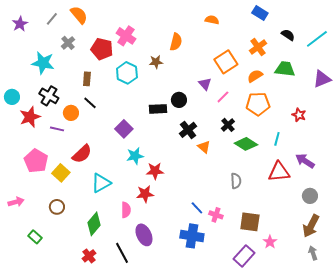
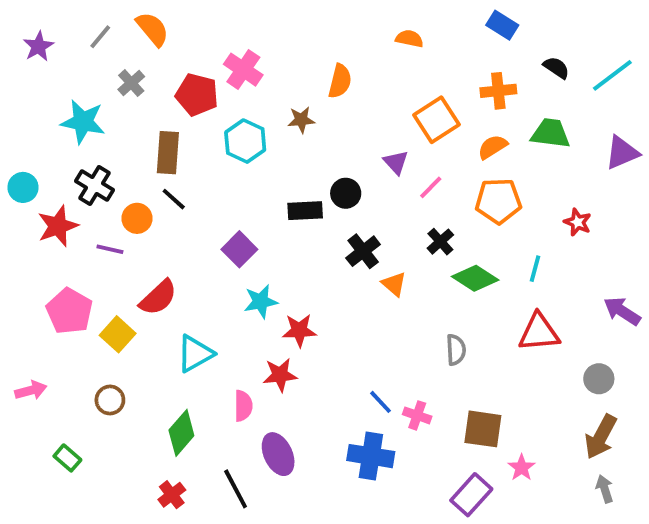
orange cross: (258, 47) -> (498, 91), turned 30
brown rectangle: (87, 79) -> (168, 153), size x1.5
purple arrow: (305, 161) -> (622, 311), moved

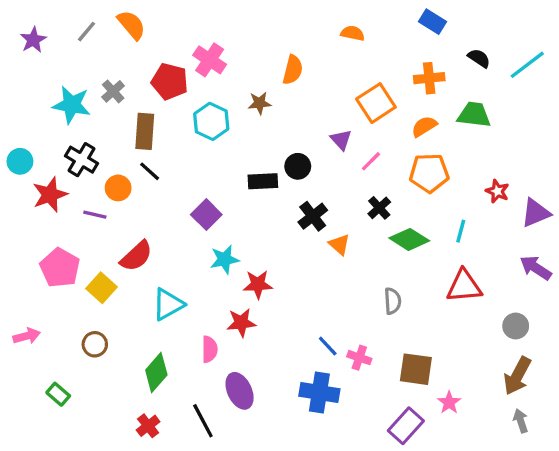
gray cross: (131, 83) -> (113, 91), moved
purple triangle: (622, 153) -> (536, 213), moved

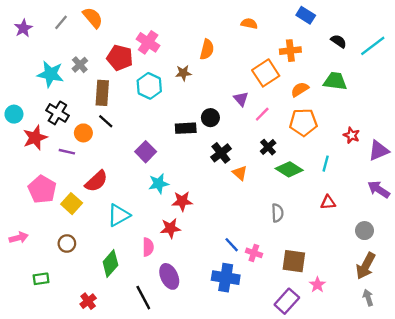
orange cross: (429, 78) -> (290, 51), moved
red triangle: (464, 286) -> (328, 202), size x0.6
green rectangle: (58, 394) -> (41, 279), turned -49
red cross: (148, 426) -> (88, 301), moved

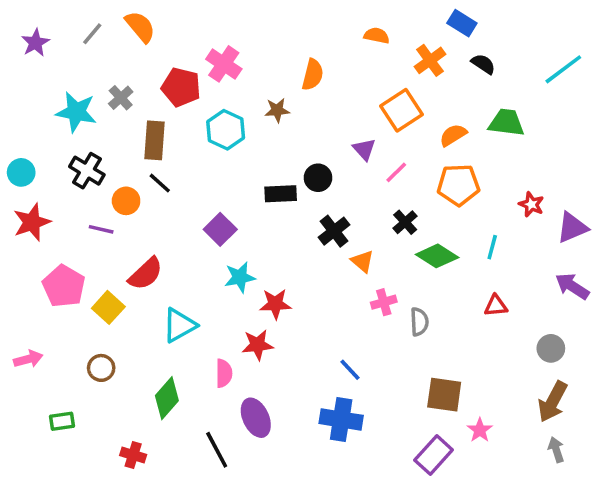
black semicircle: (339, 41) -> (483, 64), moved
orange cross: (290, 51) -> (430, 60), moved, turned -30
red star: (35, 138) -> (32, 222), moved
pink cross: (254, 253) -> (384, 302), moved, turned -35
red cross: (88, 301) -> (133, 455), turned -35

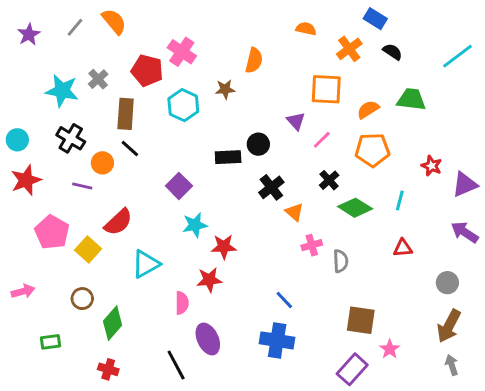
orange square: (402, 110) -> (326, 89), turned 36
green diamond: (167, 398) -> (113, 323), moved

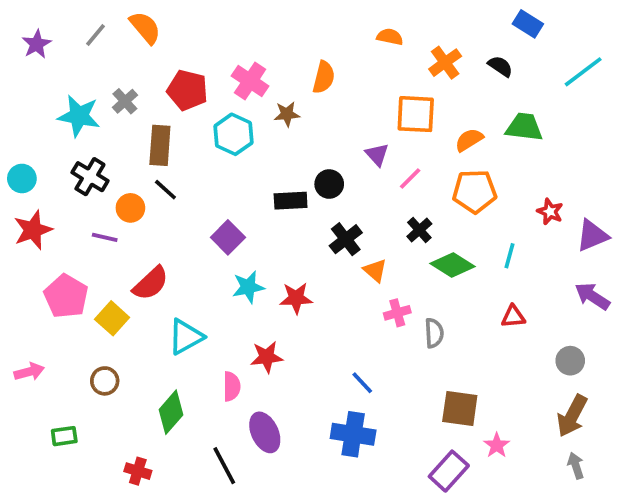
blue rectangle: (375, 19) -> (528, 24), moved
pink cross: (182, 52) -> (250, 81), moved
red star: (224, 247) -> (296, 298), moved
green diamond: (113, 323) -> (171, 412), moved

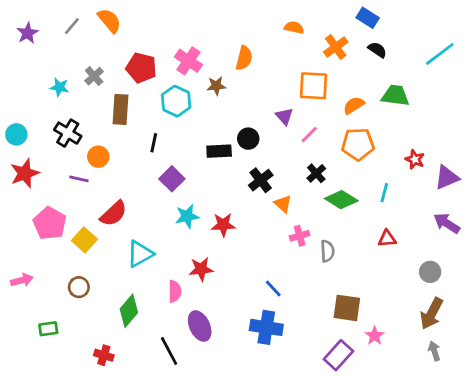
blue rectangle: (528, 24) -> (368, 18), moved
cyan star: (79, 116) -> (59, 87), size x0.6
black line: (165, 190) -> (154, 143), moved, turned 60

